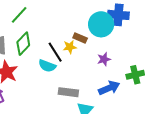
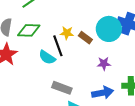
green diamond: (23, 44) -> (29, 30), turned 35
yellow star: (70, 47) -> (67, 33), moved

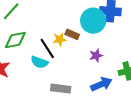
yellow star: (67, 33) -> (60, 39), moved

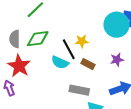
brown rectangle: (72, 34) -> (88, 64), moved

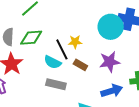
purple star: (117, 60) -> (110, 62), size x1.5
gray rectangle: (79, 90) -> (56, 84), moved

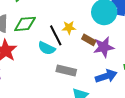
brown rectangle: (80, 65) -> (89, 40), moved
gray rectangle: (56, 84) -> (66, 71), moved

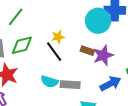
yellow star: (69, 28) -> (58, 37), moved
cyan semicircle: (47, 48) -> (50, 82), moved

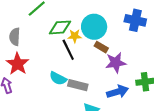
cyan circle: (98, 21) -> (94, 27), moved
green diamond: (22, 45) -> (60, 27), moved
brown rectangle: (87, 51) -> (101, 47), moved

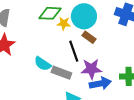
black line: (68, 50) -> (74, 51), moved
purple star: (116, 63) -> (91, 69), moved

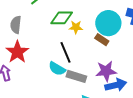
cyan circle: (84, 16) -> (108, 23), moved
black line: (74, 51) -> (66, 52), moved

